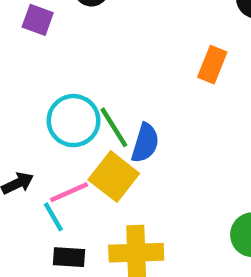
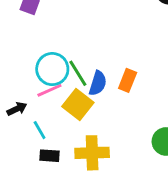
orange rectangle: (212, 65) -> (128, 80), moved
pink line: (69, 192) -> (49, 90), moved

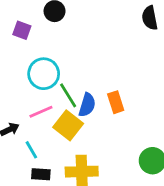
cyan circle: (52, 69) -> (44, 74), moved
orange rectangle: (128, 80) -> (116, 102), turned -40

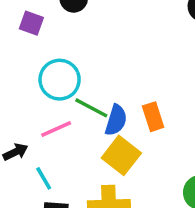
green line: (68, 95) -> (91, 108), turned -30
yellow square: (68, 125) -> (121, 155), moved

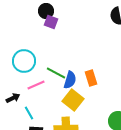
purple square: (31, 23) -> (51, 22), moved
cyan circle: (60, 80) -> (24, 61), moved

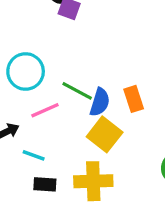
cyan line: (29, 113) -> (34, 155), turned -40

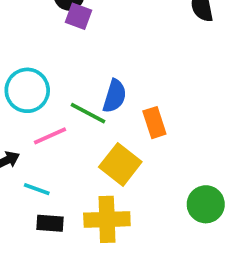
blue semicircle: (100, 102) -> (115, 96), moved

